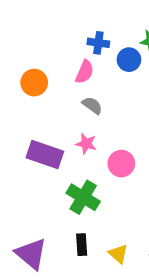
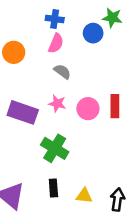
blue cross: (98, 43) -> (55, 19), moved
pink circle: (121, 164) -> (88, 109), moved
yellow triangle: (118, 254) -> (84, 196), turned -36

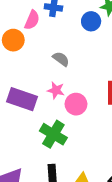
pink semicircle: (56, 43) -> (32, 20), moved
pink circle: (88, 109) -> (76, 104), moved

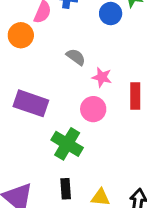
pink star: (56, 90) -> (102, 77), moved

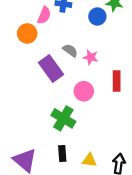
pink star: (102, 77) -> (91, 57), moved
purple rectangle: (31, 103) -> (51, 69), moved, turned 35

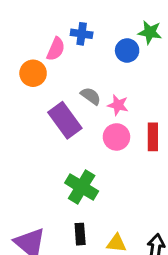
pink circle: (84, 91) -> (116, 137), moved

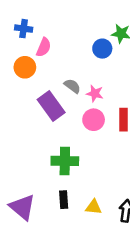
blue cross: (82, 34) -> (24, 29), moved
green cross: (82, 187) -> (65, 161), turned -30

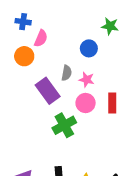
blue circle: (102, 49) -> (89, 48), moved
gray semicircle: (72, 86) -> (67, 73), turned 64
green cross: (65, 161) -> (64, 125), moved, turned -30

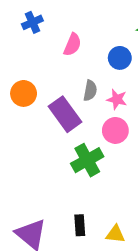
blue cross: (23, 22) -> (32, 22), turned -32
pink semicircle: (41, 38) -> (72, 45), moved
orange circle: (24, 56) -> (24, 93), moved

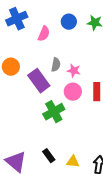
blue cross: (32, 22) -> (17, 19), size x1.5
blue circle: (120, 58) -> (69, 22), moved
black rectangle: (80, 225) -> (49, 156), turned -32

